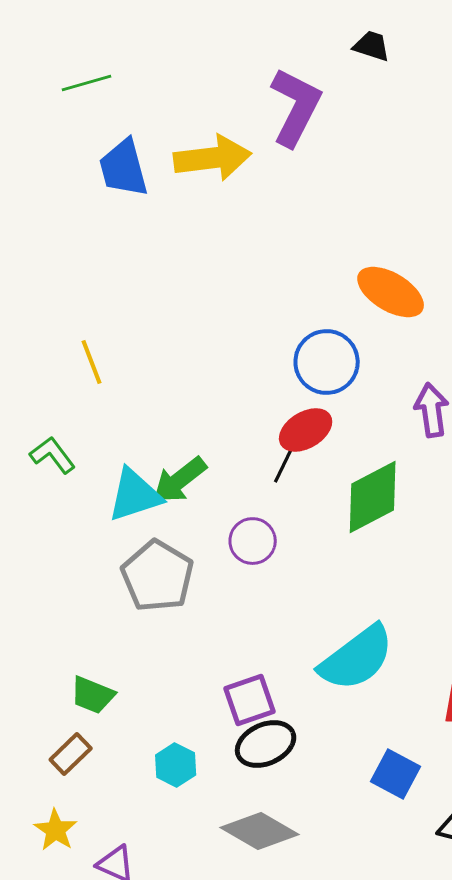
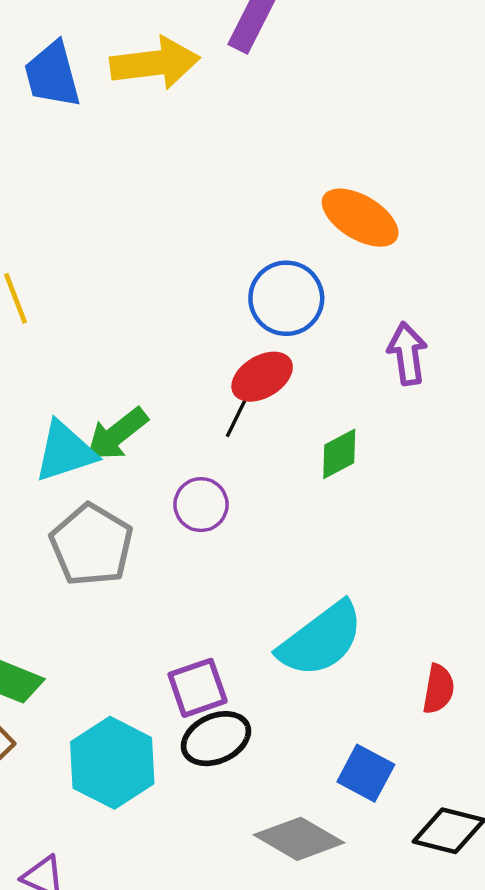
green diamond: (373, 497) -> (339, 454), size x0.6
cyan hexagon: (176, 765) -> (112, 763), size x1.8
gray diamond: (260, 831) -> (299, 839), moved

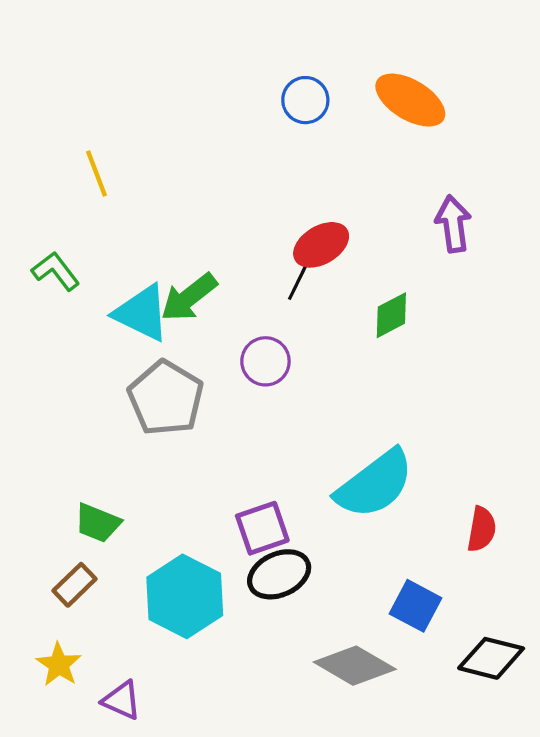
blue circle: (286, 298) -> (305, 100), moved, size x0.7
cyan triangle: (65, 452) -> (142, 313), turned 44

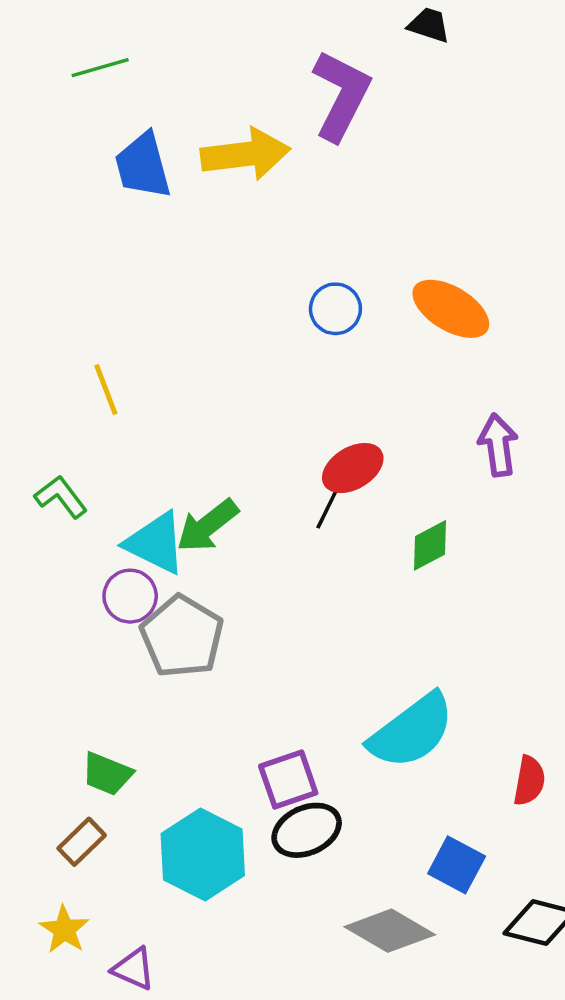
purple circle: (265, 361) -> (130, 596), moved

